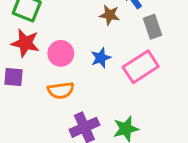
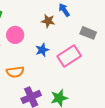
gray rectangle: (152, 27) -> (88, 33), moved, turned -49
pink circle: (61, 53) -> (15, 35), moved

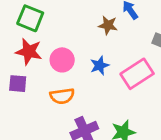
pink circle: (15, 35) -> (62, 60), moved

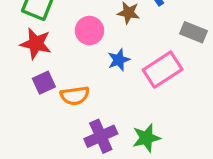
pink circle: (62, 60) -> (89, 31), moved
purple square: (18, 84) -> (44, 83), moved, turned -30

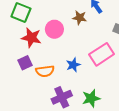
red star: (36, 44) -> (31, 38), moved
blue star: (119, 60) -> (73, 65), moved

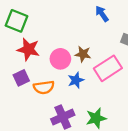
brown star: (80, 18) -> (83, 54), moved
pink circle: (54, 29) -> (60, 59), moved

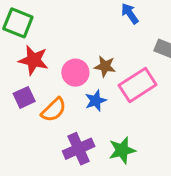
orange semicircle: (44, 87) -> (54, 110), turned -36

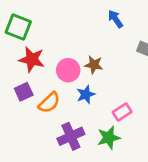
pink rectangle: (138, 85) -> (122, 112), moved, size x0.6

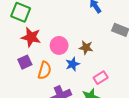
brown star: (94, 65) -> (86, 48), moved
orange semicircle: (49, 103) -> (45, 70), turned -30

